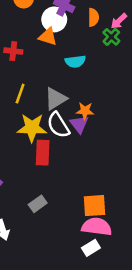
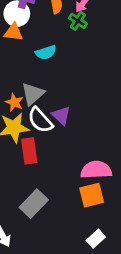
orange star: (85, 111) -> (14, 102), moved, turned 30
gray rectangle: (38, 204) -> (34, 204), size x1.5
pink semicircle: (97, 227) -> (96, 170), moved

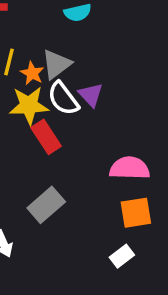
red rectangle: (29, 151) -> (46, 137), turned -30
orange square: (92, 195) -> (136, 213), moved

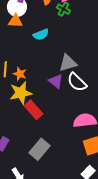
gray triangle: (56, 64) -> (68, 63), moved, turned 30
white semicircle: (63, 99) -> (77, 82), moved

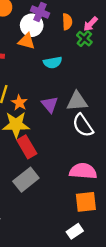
purple triangle: (56, 81) -> (50, 104), moved
gray rectangle: (39, 149) -> (26, 180), moved

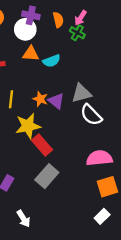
orange triangle: (27, 41) -> (31, 54), moved
orange star: (19, 103) -> (40, 99), moved

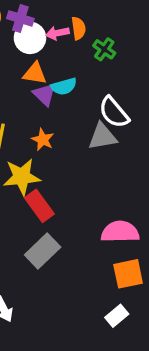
purple cross: (31, 15) -> (20, 18), moved
pink arrow: (81, 18) -> (57, 33), moved, turned 40
purple triangle: (56, 101) -> (44, 94), moved
white semicircle: (91, 115) -> (114, 112), moved

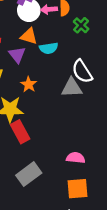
purple triangle: (44, 94) -> (17, 55), moved
pink semicircle: (120, 232) -> (76, 158), size x0.7
gray rectangle: (43, 251) -> (29, 174), moved

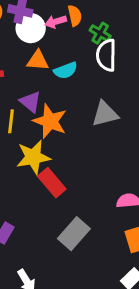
purple triangle: (17, 55) -> (30, 102), moved
white semicircle: (82, 71) -> (106, 55), moved, turned 45
orange star: (29, 84) -> (50, 121), size x1.6

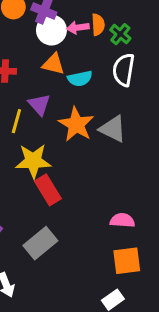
green cross: (100, 33) -> (120, 34), moved
gray triangle: (105, 114) -> (113, 129), turned 32
orange star: (50, 121) -> (76, 124), moved
gray rectangle: (74, 234) -> (40, 243), moved

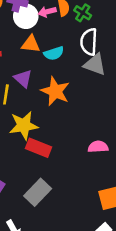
gray triangle: (113, 129) -> (95, 64), moved
red rectangle: (48, 190) -> (38, 148), turned -30
pink semicircle: (122, 220) -> (98, 147), moved

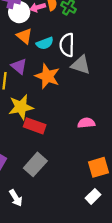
white semicircle: (89, 42) -> (67, 45), moved
orange triangle: (31, 44) -> (24, 36), turned 35
gray triangle: (95, 64) -> (81, 65), moved

